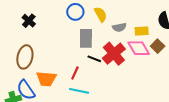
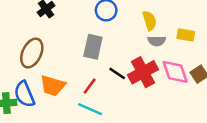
yellow semicircle: (101, 14) -> (149, 21), moved
yellow rectangle: (142, 31) -> (186, 35), moved
gray rectangle: (86, 38) -> (93, 47), moved

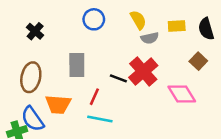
gray rectangle: (93, 47) -> (77, 65), moved
pink diamond: (175, 72) -> (182, 94), moved

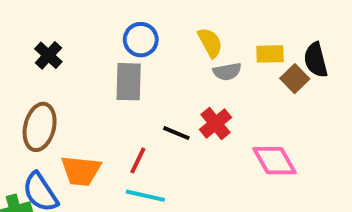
brown square: (198, 61) -> (295, 79), moved
gray rectangle: (77, 65) -> (129, 82), moved
red cross: (143, 72) -> (215, 124), size x0.7

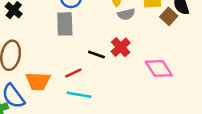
red line: (138, 160) -> (73, 73), turned 42

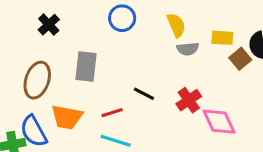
gray rectangle: (65, 24) -> (86, 66), moved
red cross: (121, 47) -> (189, 100), moved

